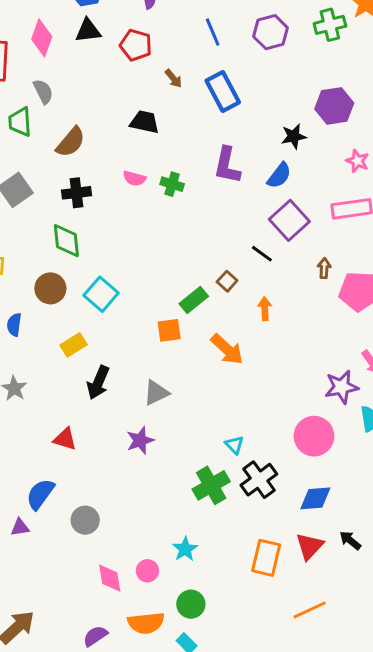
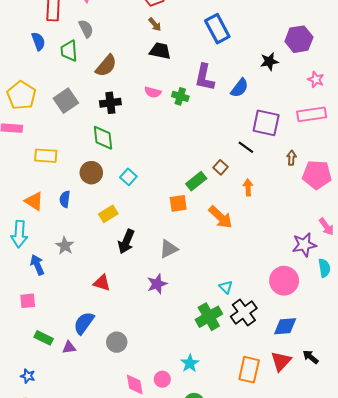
brown arrow: (173, 78) -> (155, 24), moved
purple L-shape: (227, 165) -> (205, 77), moved
blue semicircle: (279, 175) -> (240, 88), moved
purple square: (289, 220) -> (266, 123), turned -36
cyan square: (101, 294) -> (128, 177), size x0.7

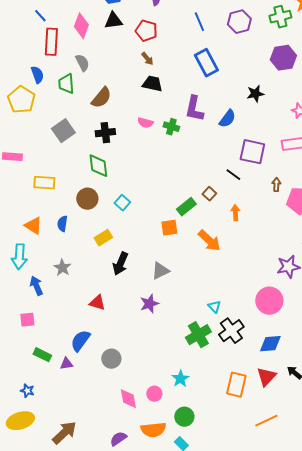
purple hexagon: (299, 39) -> (283, 58), moved
yellow pentagon: (21, 95) -> (21, 100), moved

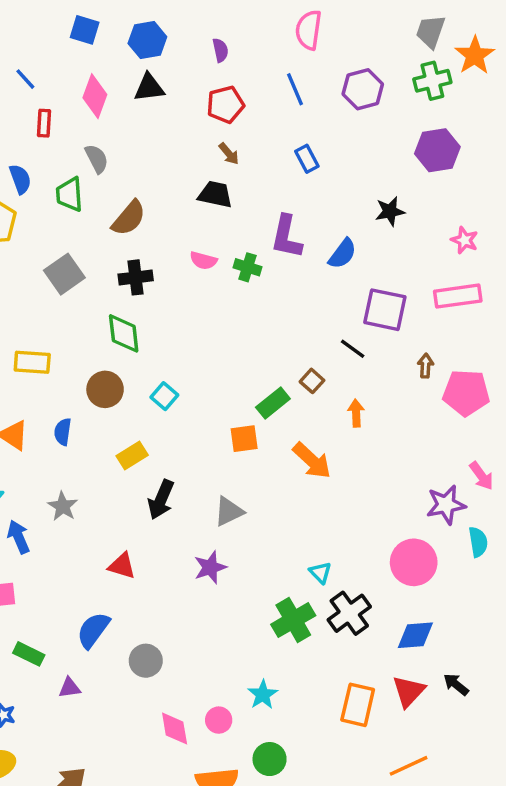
red pentagon: (146, 31) -> (225, 104), moved, turned -30
red rectangle: (51, 42) -> (44, 123), size x0.6
brown arrow: (147, 59) -> (229, 154), moved
blue rectangle: (206, 63) -> (307, 159), size x0.6
purple triangle: (66, 364) -> (69, 688), moved

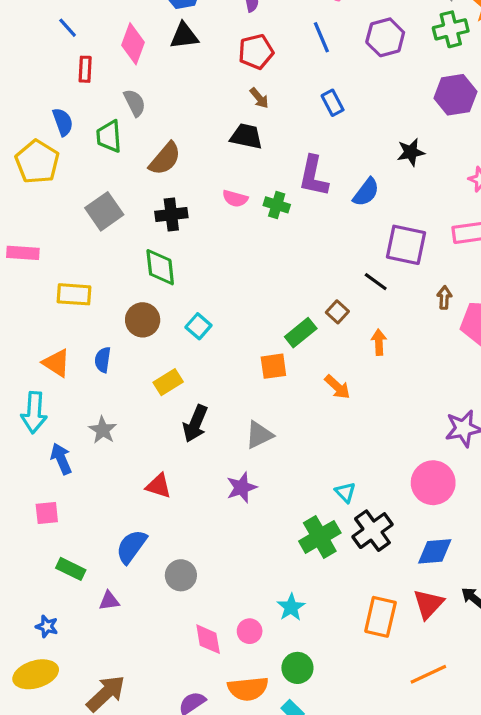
orange arrow: (312, 461) -> (337, 387), size x0.7

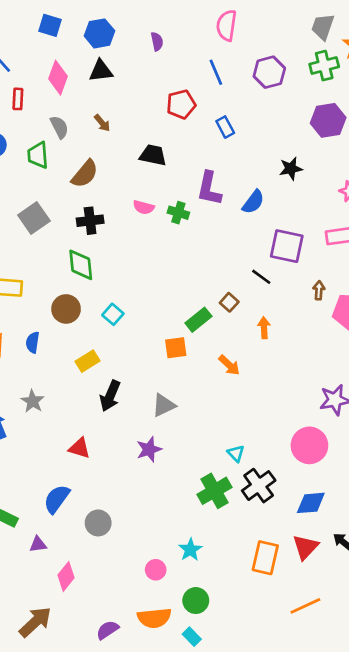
red pentagon: (256, 52) -> (181, 104), moved
brown arrow: (259, 98) -> (102, 123), moved
pink diamond: (208, 639) -> (66, 576), moved, turned 48

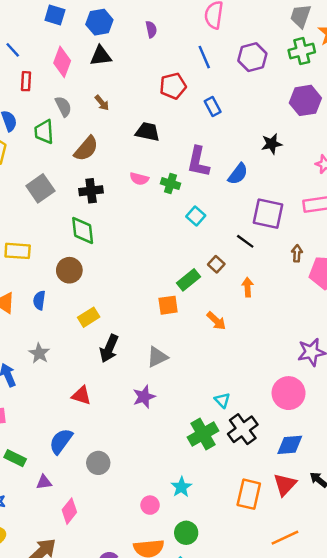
cyan square: (113, 314) -> (196, 216), moved

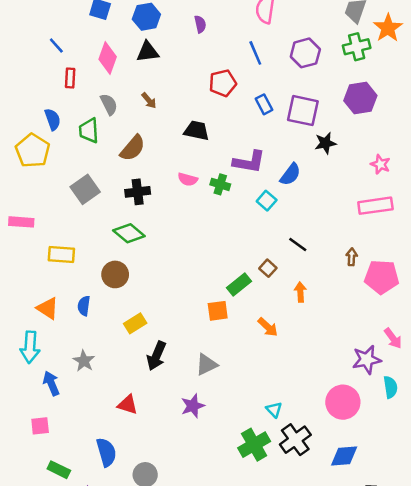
purple L-shape: (198, 162) -> (249, 162), turned -92
purple square: (268, 214) -> (303, 111), moved
cyan square: (196, 216) -> (267, 201), moved
green diamond: (83, 230) -> (129, 233), turned -44
blue semicircle: (61, 441) -> (106, 452), turned 128

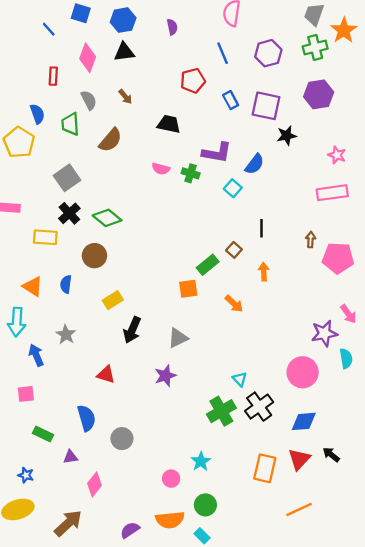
blue line: (56, 45) -> (49, 29), moved
black cross: (138, 192) -> (69, 213), moved, turned -35
black line: (298, 244) -> (261, 228), turned 54

